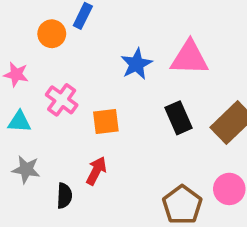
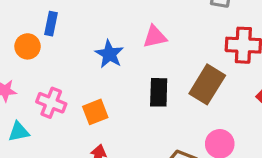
pink triangle: (189, 58) -> (155, 37), size x0.7
black rectangle: (178, 118) -> (159, 92), turned 40

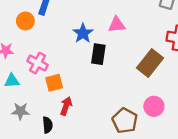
black rectangle: (159, 92) -> (98, 54), moved
orange square: (95, 112) -> (54, 83), moved

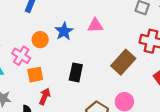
orange circle: (25, 21) -> (40, 40), moved
black rectangle: (98, 54) -> (76, 72), moved

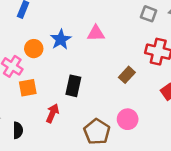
brown rectangle: (123, 62) -> (127, 75), size x0.6
red arrow: (45, 96) -> (52, 113), moved

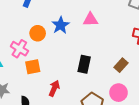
brown rectangle: (127, 75) -> (121, 65), moved
black rectangle: (73, 86) -> (84, 64), moved

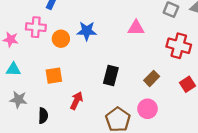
pink triangle: (90, 20) -> (136, 28), moved
blue star: (61, 25) -> (87, 31), turned 30
pink cross: (19, 49) -> (36, 27), moved, turned -30

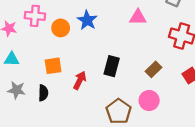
blue star: (87, 31) -> (87, 20), turned 30
red arrow: (76, 101) -> (80, 80), moved
black semicircle: (43, 116) -> (43, 93), moved

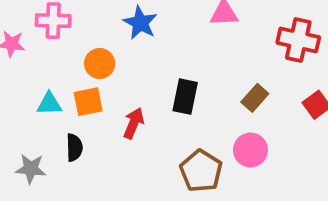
orange circle: (61, 28) -> (100, 63), moved
cyan triangle: (12, 59) -> (49, 104), moved
gray star: (17, 90) -> (31, 169), moved

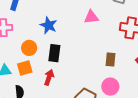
black rectangle: (185, 97) -> (54, 53), moved
brown rectangle: (255, 98) -> (111, 60), turned -32

